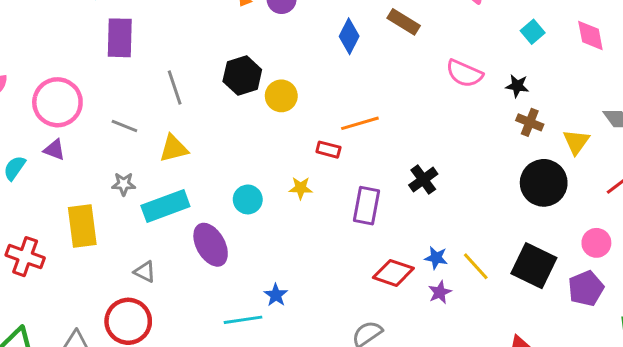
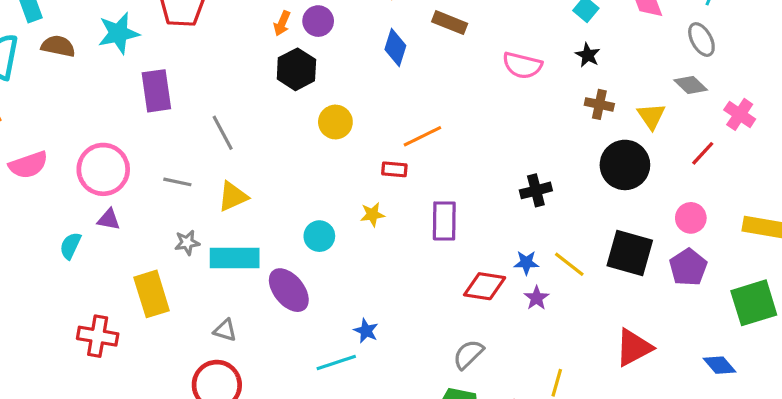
black hexagon: (242, 76) -> (296, 69), moved
black star: (517, 86) -> (588, 55), moved, turned 30
black cross: (423, 180) -> (536, 190), moved, turned 32
cyan rectangle: (165, 206) -> (235, 258), turned 30

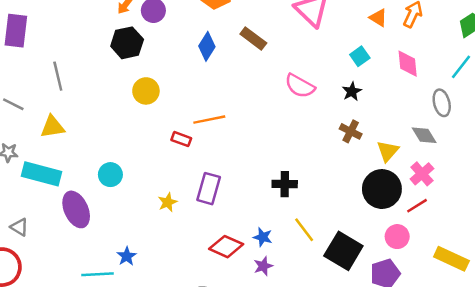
pink cross: (740, 114) -> (422, 174), moved
red line: (703, 153) -> (417, 206), moved
black circle: (625, 165) -> (382, 189), moved
yellow star: (372, 215) -> (168, 202), moved, turned -30
yellow line: (569, 264) -> (304, 230), moved

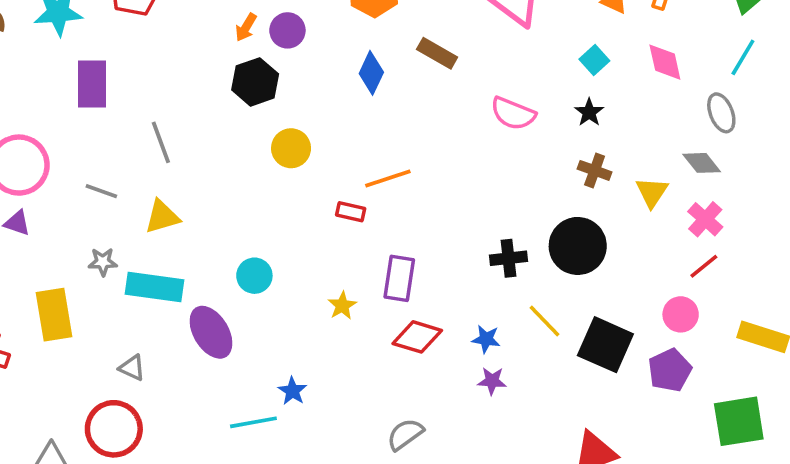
black circle: (382, 189) -> (578, 246), moved
red diamond: (226, 247) -> (417, 337), moved
purple star: (263, 266) -> (492, 381), turned 30

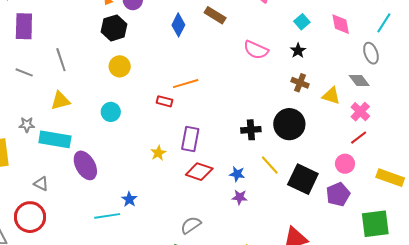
yellow circle: (291, 148) -> (120, 66), moved
gray line: (101, 191) -> (24, 72), moved
yellow triangle: (652, 192) -> (331, 96), turned -48
cyan circle: (254, 276) -> (111, 112), moved

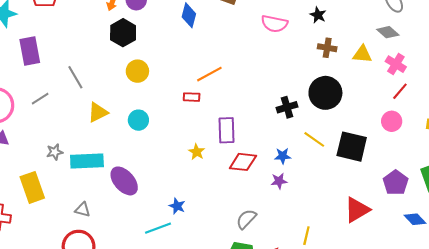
gray line: (24, 72) -> (40, 99), turned -42
yellow triangle: (60, 101) -> (98, 112), moved
purple pentagon: (338, 194) -> (396, 183), moved
purple star: (240, 197) -> (279, 181), moved

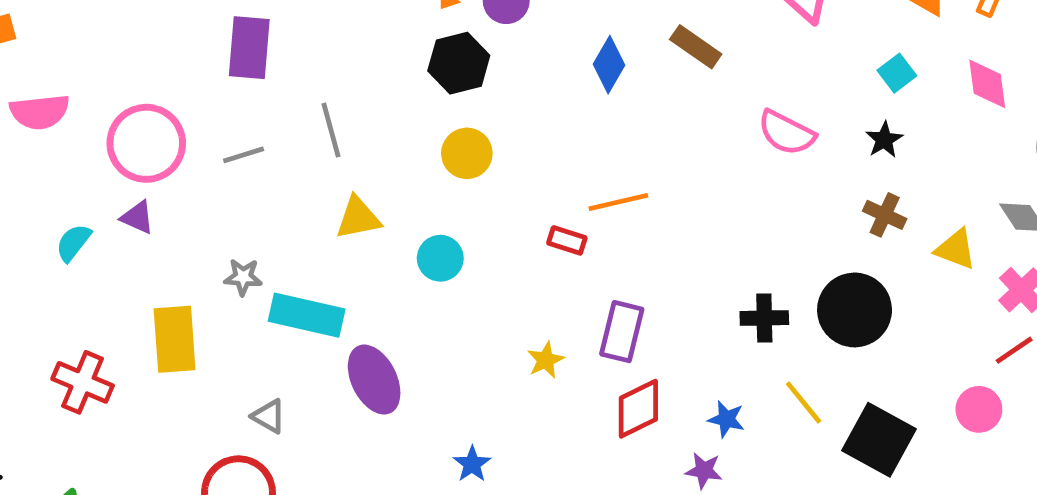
red diamond: (243, 162) -> (638, 409), turned -48

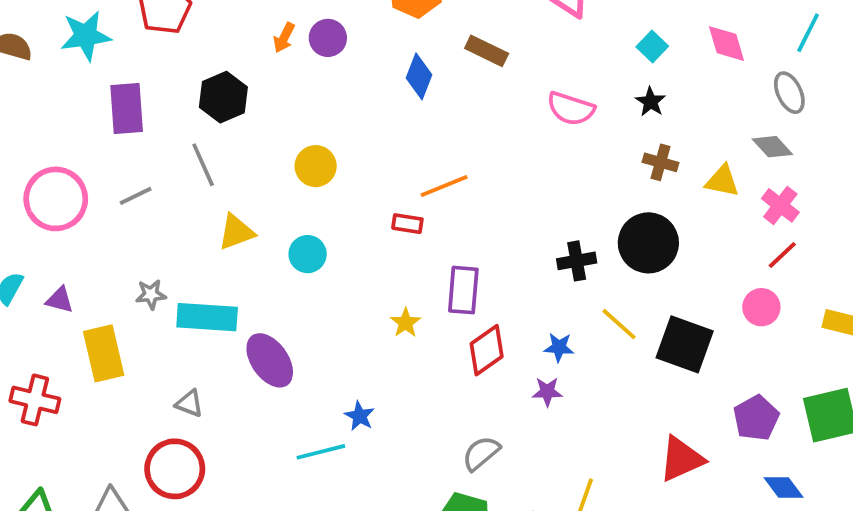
black hexagon: (459, 63) -> (223, 97), moved
purple triangle: (137, 217) -> (60, 300), moved

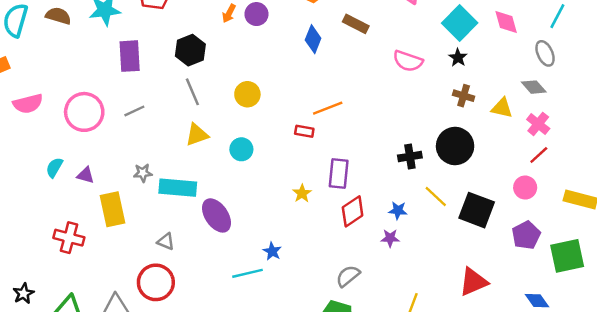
cyan square: (652, 46) -> (460, 23), size x1.8
gray line: (203, 165) -> (192, 92), moved
purple pentagon: (756, 418) -> (526, 235), moved

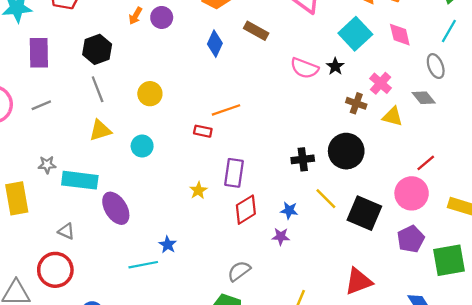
black star: (458, 58) -> (335, 66), moved
pink cross: (538, 124) -> (381, 83), moved
pink circle: (525, 188) -> (412, 193), size x1.5

